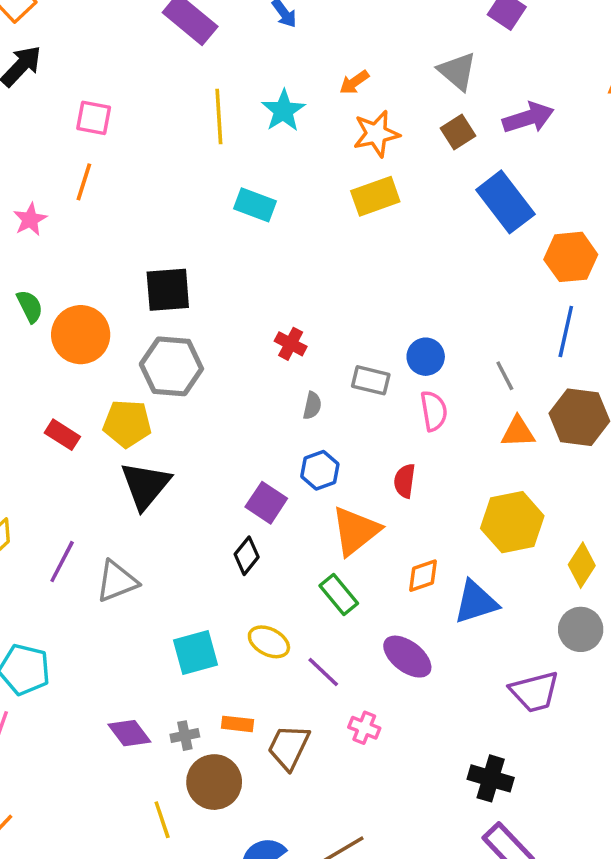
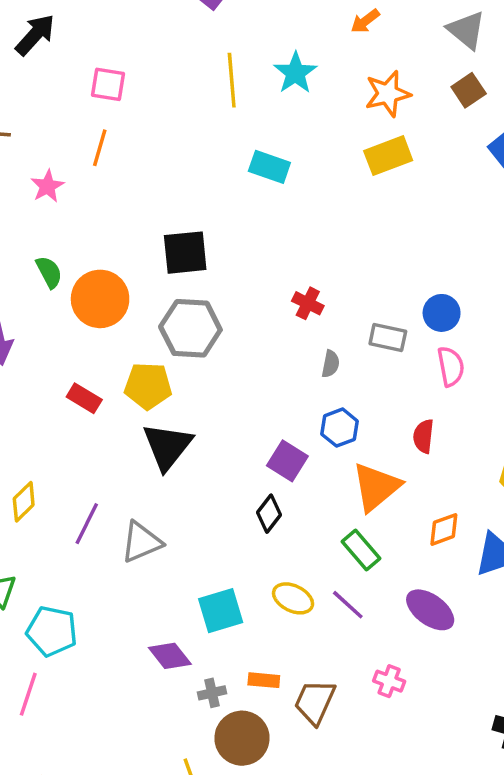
orange arrow: (354, 82) -> (365, 21), moved
purple line: (323, 672) -> (348, 605), moved
purple diamond: (129, 733) -> (170, 656), moved

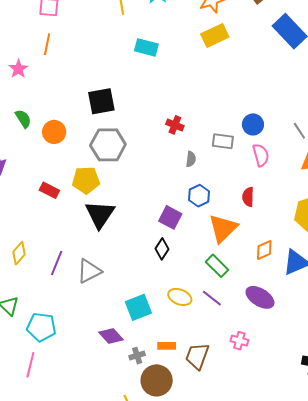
orange circle: (100, 299) -> (54, 132), size x0.7

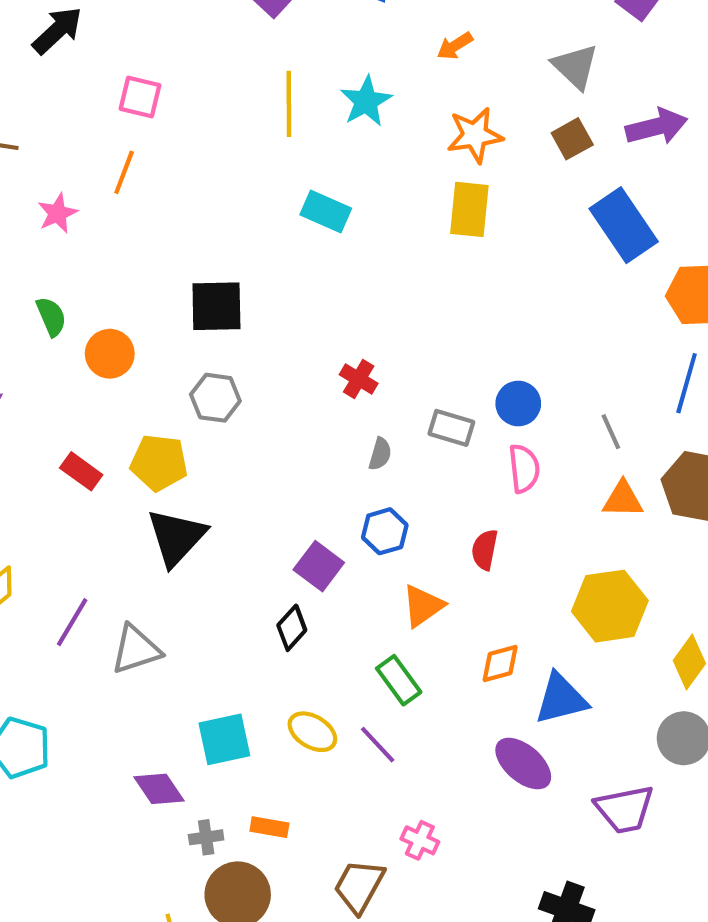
yellow rectangle: (215, 36) -> (469, 209), turned -68
gray hexagon: (108, 145) -> (215, 398), size x0.7
orange triangle: (223, 228) -> (423, 606), size x0.7
purple ellipse: (260, 297) -> (523, 764), moved
brown trapezoid: (197, 356) -> (359, 886), moved

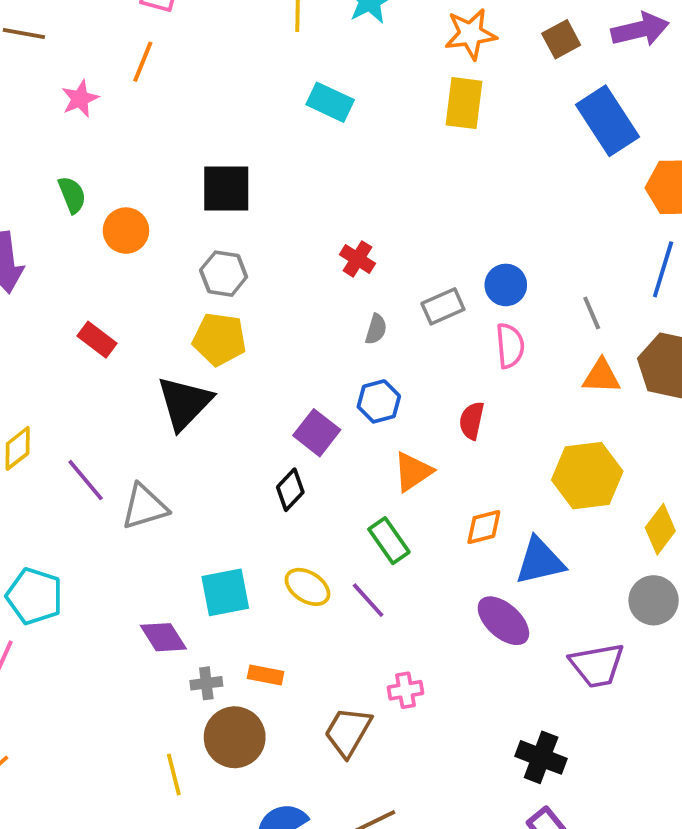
gray rectangle: (451, 428) -> (443, 306), turned -42
yellow pentagon: (159, 463) -> (219, 339), moved
purple line: (72, 622) -> (86, 480), turned -72
pink cross: (420, 840) -> (406, 690), turned -36

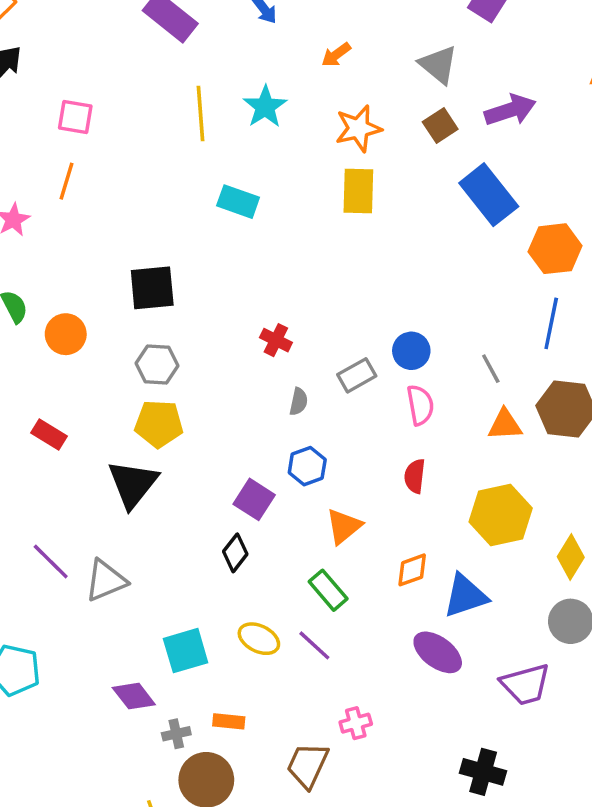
red semicircle: (472, 421) -> (415, 476), moved

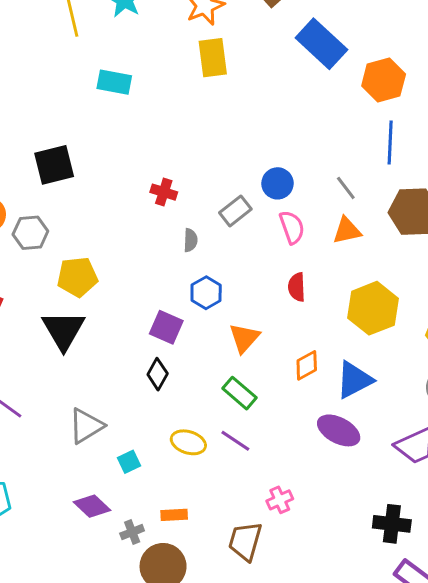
gray hexagon: (157, 365) -> (30, 233), moved
orange triangle: (505, 425) -> (347, 231), moved
gray triangle: (106, 580) -> (86, 426), moved
cyan square: (186, 651) -> (129, 462), size x0.6

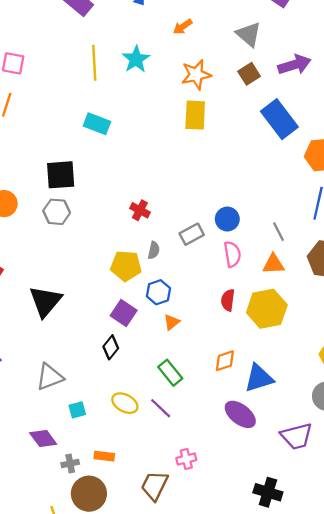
cyan rectangle: (114, 82) -> (97, 124), moved
gray hexagon: (30, 233) -> (57, 212), moved
yellow pentagon: (77, 277) -> (126, 266), moved
yellow hexagon: (373, 308) -> (267, 309), moved
orange triangle: (244, 338) -> (172, 322), moved, size x0.7

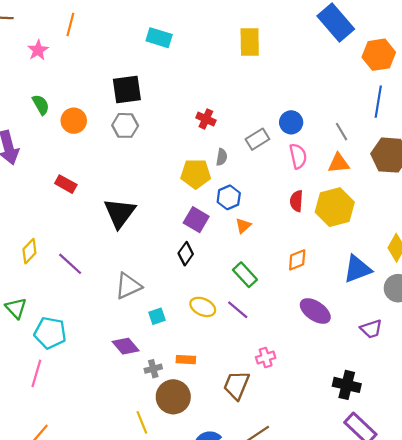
yellow rectangle: (195, 115) -> (250, 42), moved
blue triangle: (259, 378) -> (357, 269), moved
purple trapezoid: (297, 436) -> (371, 329), size x0.7

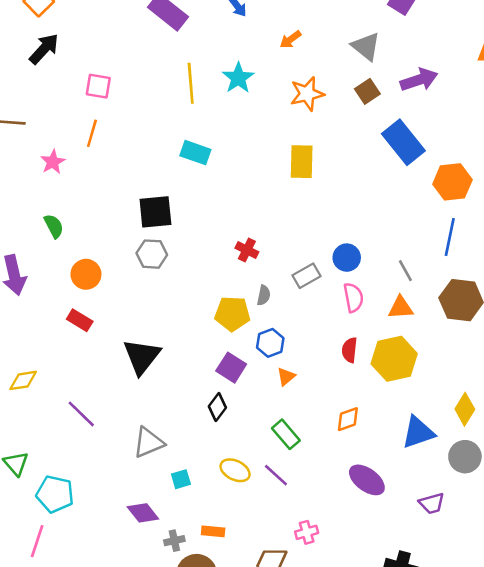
orange circle: (74, 121) -> (86, 274), moved
yellow diamond: (29, 251) -> (23, 380), moved, turned 35

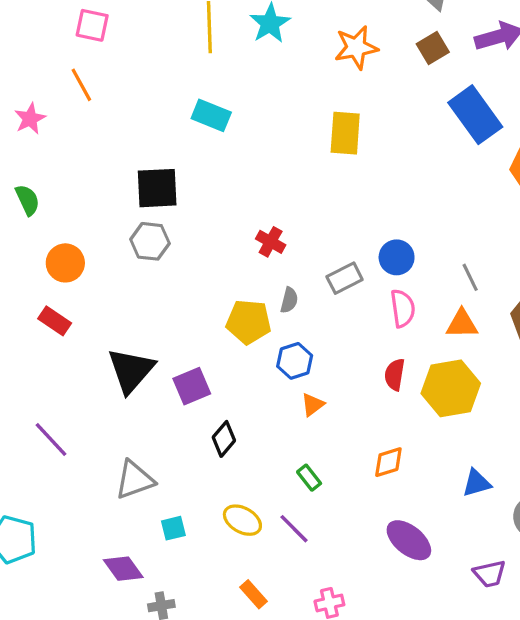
orange line: (92, 133) -> (81, 85), turned -48
purple square: (231, 368) -> (192, 386), moved, turned 32
blue triangle: (418, 432) -> (477, 483), size x0.7
green rectangle: (286, 434) -> (309, 478), size x0.7
orange rectangle: (213, 531) -> (253, 594), moved, turned 40

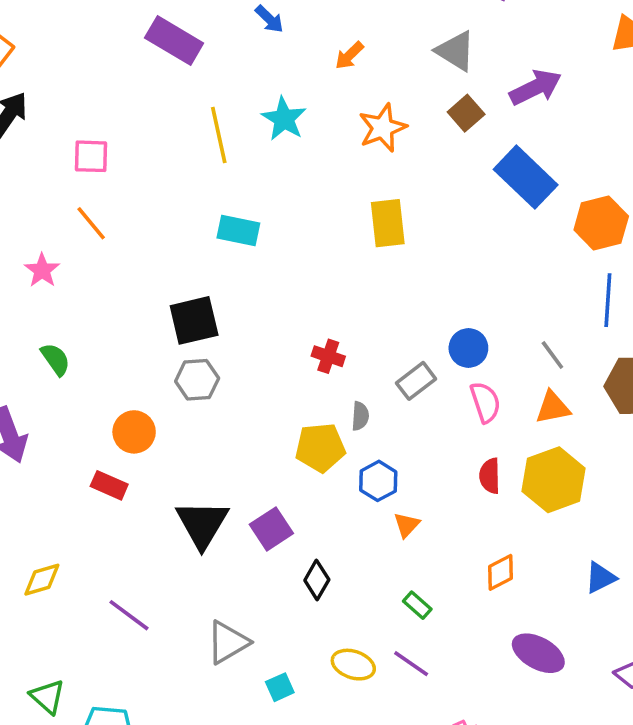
orange circle: (65, 263) -> (134, 432), moved

